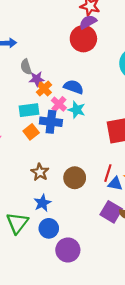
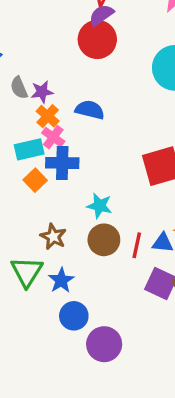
purple star: (37, 79) -> (42, 92), moved
pink cross: (59, 104) -> (53, 137), moved
cyan star: (77, 110) -> (100, 206), moved
red line: (108, 173) -> (137, 245), moved
green triangle: (17, 223) -> (27, 272), moved

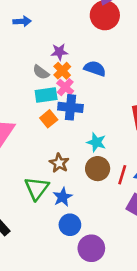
gray semicircle: (19, 88) -> (41, 72), moved, turned -35

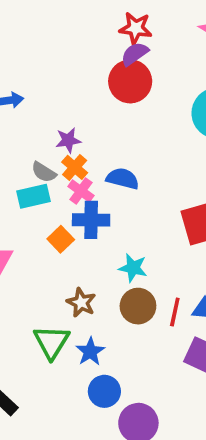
blue semicircle: (95, 69) -> (123, 179), moved
cyan rectangle: (46, 95) -> (34, 196), moved

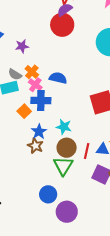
purple star: (68, 140) -> (22, 46), moved
green triangle: (51, 342) -> (63, 166), moved
blue star: (90, 352) -> (39, 132), moved

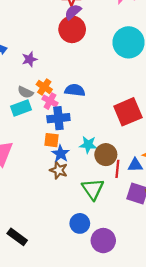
orange square: (24, 111) -> (52, 140), moved, turned -32
brown circle: (67, 148) -> (106, 155), moved

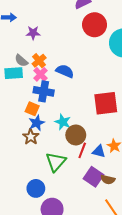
red circle: (72, 29) -> (95, 25), moved

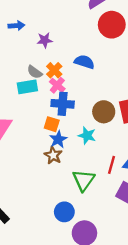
blue semicircle: (65, 71) -> (84, 62), moved
brown circle: (76, 135) -> (104, 112), moved

